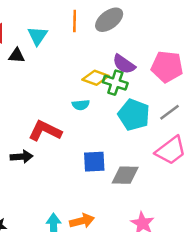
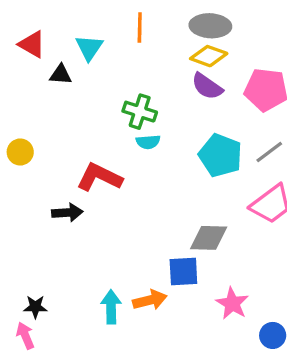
gray ellipse: (109, 20) -> (210, 26), moved, turned 40
yellow diamond: (96, 78) -> (209, 56), moved
green cross: (115, 83) -> (140, 112), moved
blue square: (94, 162) -> (183, 271), moved

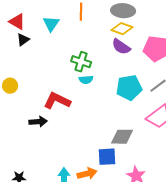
black triangle: (61, 75) -> (23, 40), moved, turned -40
cyan pentagon: (220, 155) -> (129, 88), turned -30

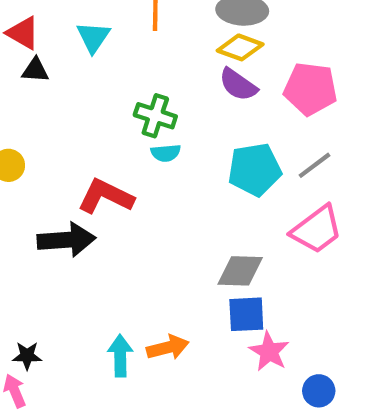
black triangle: (23, 40) -> (35, 70), turned 40
black arrow: (38, 122) -> (66, 240), size x1.5
blue square: (107, 157) -> (246, 314), moved

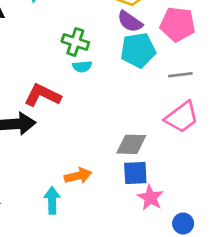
gray line: (315, 165) -> (180, 75), turned 30
cyan pentagon: (255, 169) -> (138, 50), moved
orange arrow: (168, 347) -> (78, 176), moved

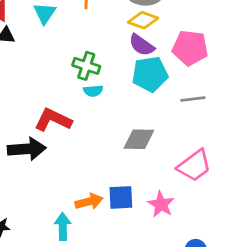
pink trapezoid: (182, 117) -> (194, 166), moved
gray diamond: (131, 144) -> (139, 139), moved
blue square: (135, 173) -> (121, 197), moved
pink star: (150, 198) -> (161, 204), moved

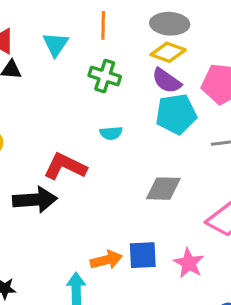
green cross: (86, 66) -> (105, 76), moved

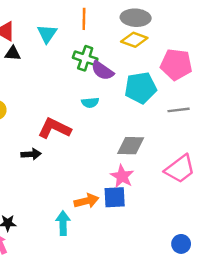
purple semicircle: (167, 81) -> (102, 71), moved
black arrow: (35, 200) -> (31, 154), size x0.6
pink star: (189, 263) -> (122, 176), moved

